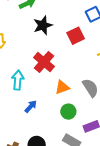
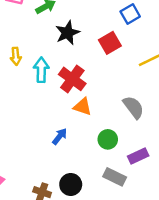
cyan arrow: (18, 80) -> (41, 70), moved
orange triangle: (62, 87) -> (83, 107), moved, turned 42

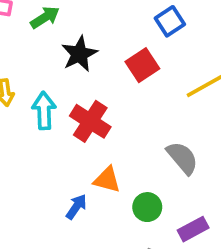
orange triangle: (83, 107) -> (107, 180), moved

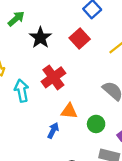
cyan arrow: (44, 111) -> (22, 91), moved
red cross: (90, 121) -> (53, 77), turned 30

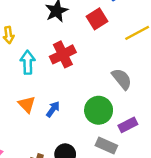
orange triangle: (69, 111) -> (27, 104), moved, turned 30
green circle: (96, 124) -> (99, 110), size x1.5

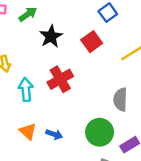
gray semicircle: (122, 79) -> (120, 100), turned -135
blue arrow: (53, 109) -> (54, 134), turned 77

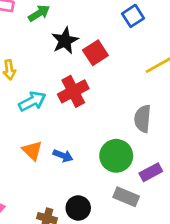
red square: (92, 42) -> (95, 53), moved
cyan arrow: (26, 90) -> (32, 101), turned 65

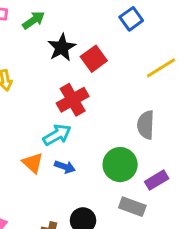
cyan arrow: (32, 101) -> (57, 135), moved

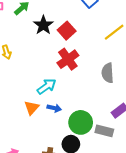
red cross: (73, 100) -> (68, 59), moved
orange triangle: (33, 163) -> (32, 108), turned 35
green circle: (120, 165) -> (81, 122), moved

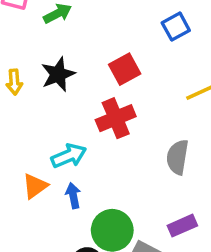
black star: (43, 25) -> (58, 74), moved
blue arrow: (54, 108) -> (73, 196), turned -128

